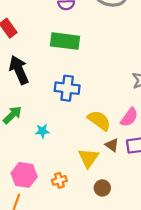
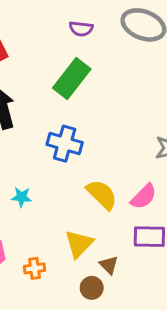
green rectangle: (65, 41) -> (72, 78), turned -68
brown triangle: (112, 145) -> (109, 265), moved

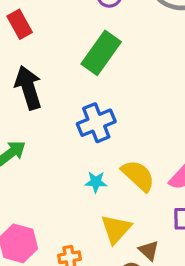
blue cross: (65, 144) -> (96, 123), turned -36
cyan star: (22, 197) -> (96, 182), moved

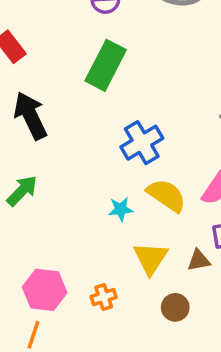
blue cross: (96, 123) -> (142, 143), moved
brown triangle: (149, 250) -> (199, 260), moved, turned -45

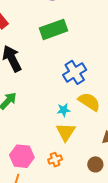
green rectangle: (106, 65) -> (53, 29), turned 44
yellow triangle: (151, 258) -> (66, 132), moved

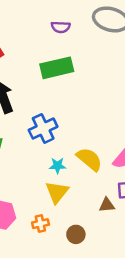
blue cross: (75, 72) -> (43, 128), moved
brown circle: (95, 164) -> (76, 234), moved

